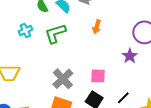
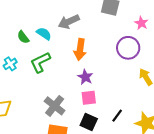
orange arrow: (97, 27) -> (80, 50), size x1.5
purple star: (130, 56) -> (85, 77), moved

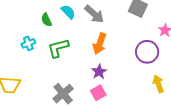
gray arrow: (69, 22) -> (94, 14), turned -125
cyan semicircle: (44, 34) -> (68, 12), moved
pink square: (89, 98) -> (98, 93), turned -35

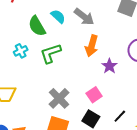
green semicircle: (46, 20) -> (37, 26), size x1.5
purple star: (99, 72) -> (109, 66), moved

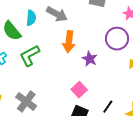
cyan semicircle: (58, 16) -> (31, 18), turned 63
gray cross: (59, 98) -> (26, 102), moved

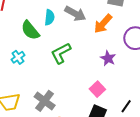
orange arrow: (69, 42) -> (103, 24), moved, turned 35
green L-shape: (30, 56) -> (61, 53), moved

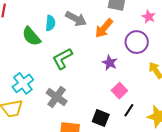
cyan cross: (18, 57) -> (23, 83), moved, size x1.5
pink square: (97, 89) -> (119, 91), moved
gray cross: (45, 101) -> (57, 97), moved

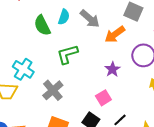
cyan cross: (23, 83) -> (23, 69), turned -35
pink square: (119, 91) -> (103, 98), moved

